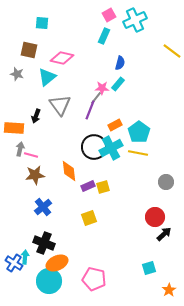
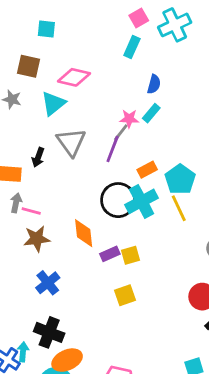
yellow line: (138, 153) -> (179, 208), turned 54
yellow square: (89, 218) -> (125, 295), moved

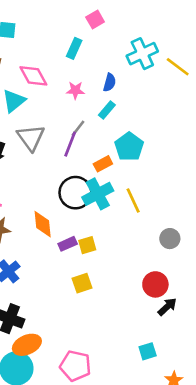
cyan cross: (175, 25) -> (142, 54), moved
cyan rectangle: (132, 47) -> (74, 48), moved
pink diamond: (74, 77) -> (33, 76), turned 48
pink star: (129, 119) -> (75, 90), moved
cyan pentagon: (180, 179) -> (129, 147), moved

